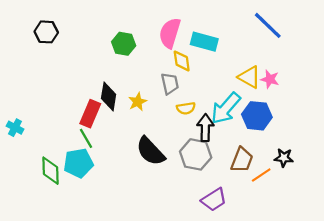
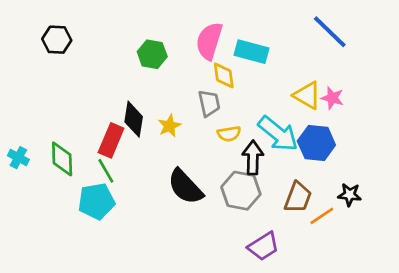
cyan arrow: (226, 108) -> (278, 134), turned -92
green diamond: (50, 171) -> (62, 159), moved

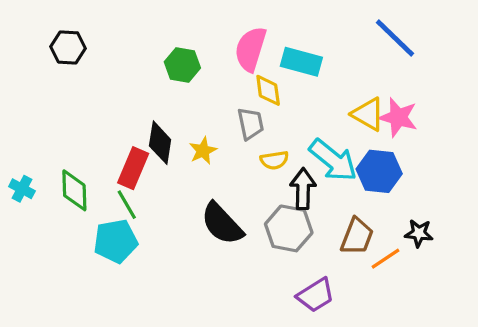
pink star: (332, 98) -> (398, 117), size x1.4

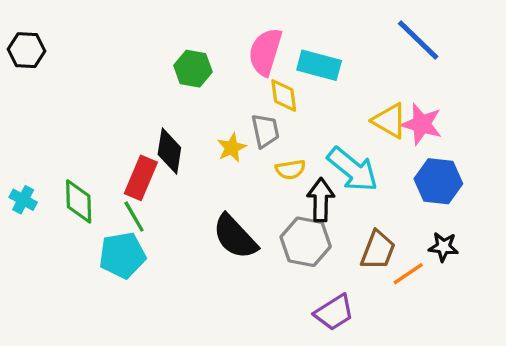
black hexagon: (68, 47) -> (27, 50), moved
yellow star: (203, 151) -> (232, 148), moved
blue hexagon: (379, 171) -> (438, 181), moved

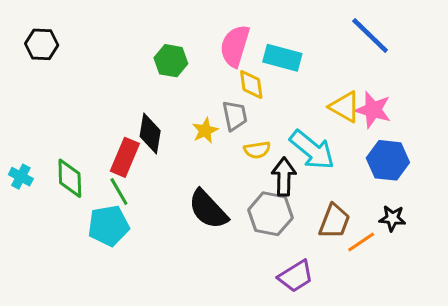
black hexagon: (27, 50) -> (42, 44), moved

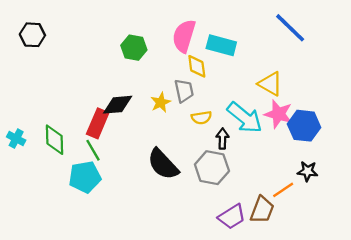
pink star: (373, 110) -> (278, 114), moved
black diamond: (150, 134) -> (118, 105), turned 76
black arrow: (284, 177) -> (222, 139), size x0.7
brown trapezoid: (334, 221) -> (262, 210), moved

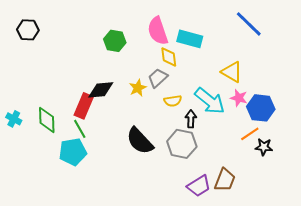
pink semicircle: (184, 36) -> (158, 31), turned -36
gray trapezoid: (184, 91) -> (158, 78), turned -120
pink star: (278, 114) -> (239, 98), size x0.7
orange line: (283, 190) -> (250, 134), moved

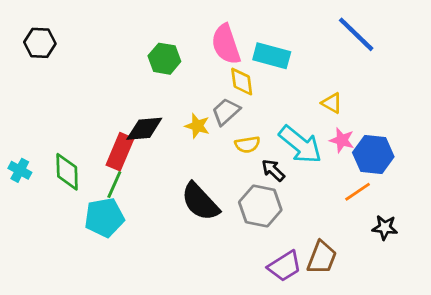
yellow triangle: (232, 72) -> (332, 103), size x0.7
yellow star: (138, 88) -> (197, 126), turned -30
black arrow: (191, 119) -> (273, 170), turned -48
green line: (80, 129) -> (114, 185), turned 54
black star: (264, 147) -> (385, 228), moved

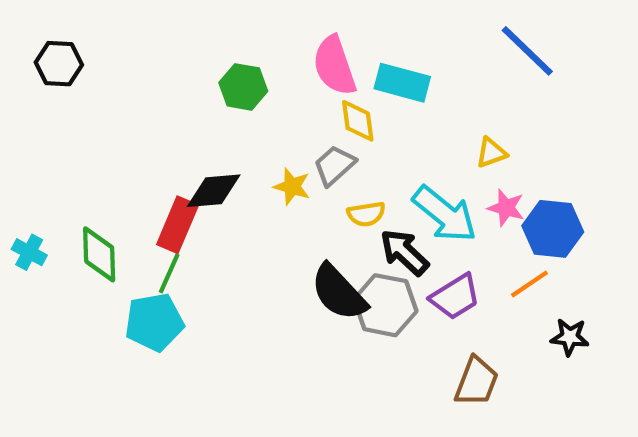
yellow triangle: (332, 103) -> (491, 153), turned -50
black arrow: (273, 170) -> (404, 252), size x1.4
black semicircle: (200, 202) -> (339, 292), moved
purple trapezoid: (285, 266) -> (455, 297), moved

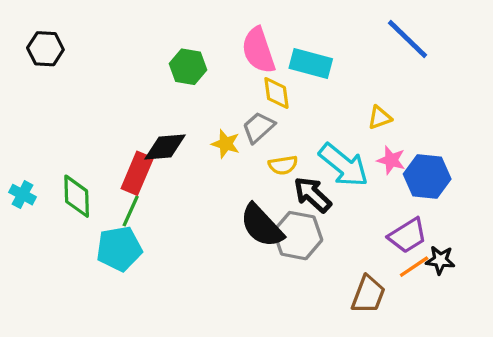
orange line: (529, 284) -> (414, 267), moved
purple trapezoid: (455, 297) -> (408, 236), moved

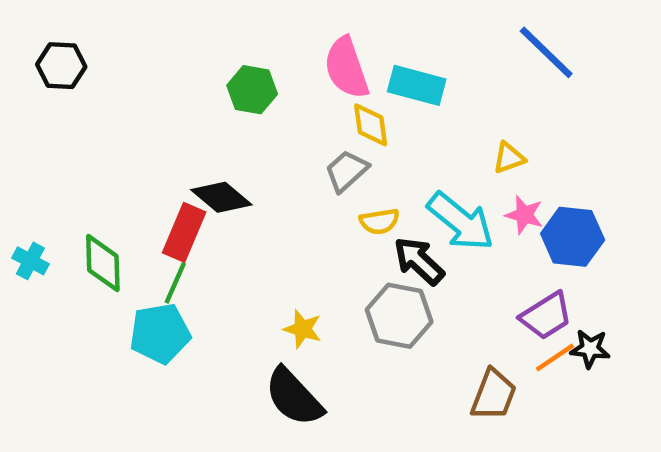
yellow star: (226, 144) -> (303, 329), moved
black diamond: (165, 147) -> (221, 197), turned 45
black semicircle: (262, 226) -> (294, 397), moved

